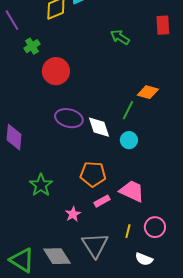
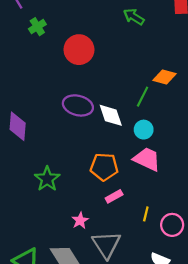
red circle: (56, 71) -> (79, 50), moved
pink trapezoid: (132, 191) -> (147, 159), moved
pink star: (73, 214) -> (80, 221), moved
yellow line: (128, 231) -> (146, 214), moved

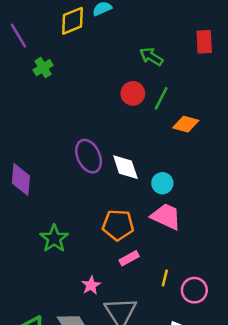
red circle: (79, 50) -> (133, 93), moved, size x0.7
green line: (143, 97) -> (161, 98), moved
purple ellipse: (78, 105) -> (89, 156), turned 52

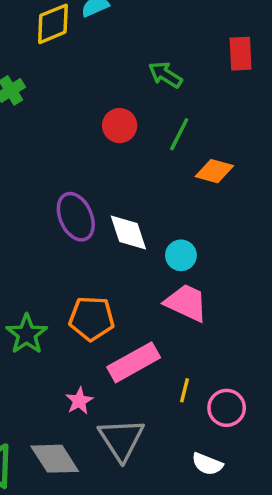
red circle: (133, 93) -> (120, 126), moved
orange pentagon: (118, 225) -> (92, 318), moved
pink rectangle: (129, 258) -> (134, 362), size x1.8

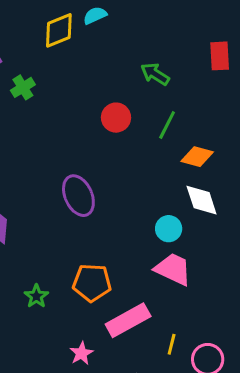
white diamond: (128, 233) -> (202, 200), moved
green star: (27, 334) -> (36, 296), size x0.7

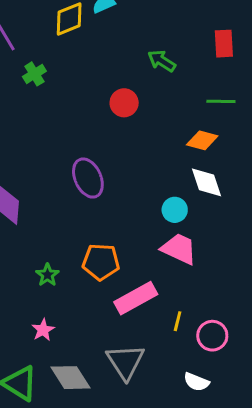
green line: (167, 125) -> (221, 101), moved, turned 64
pink star: (81, 353) -> (43, 330), moved

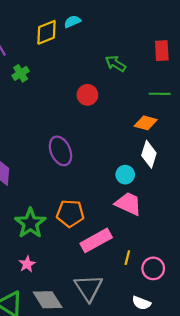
white diamond: (207, 182) -> (149, 154), turned 36
green star: (47, 275) -> (30, 223), size x1.8

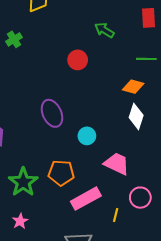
cyan circle: (125, 175) -> (87, 136), moved
pink circle: (153, 268) -> (140, 198), moved

